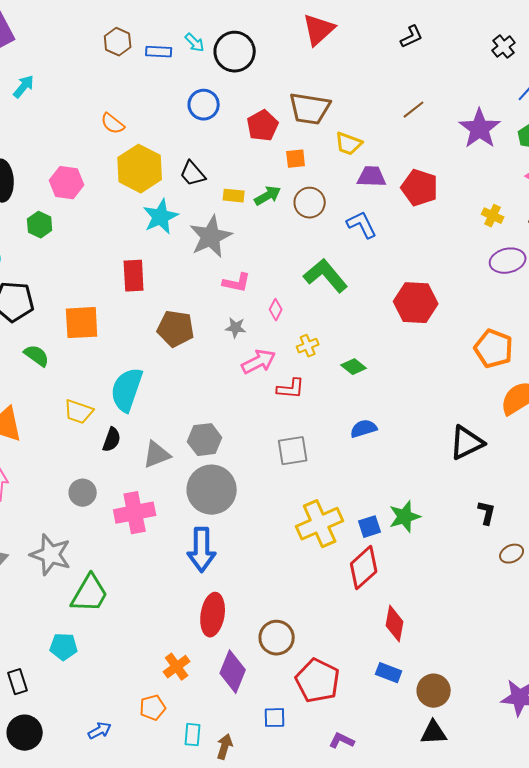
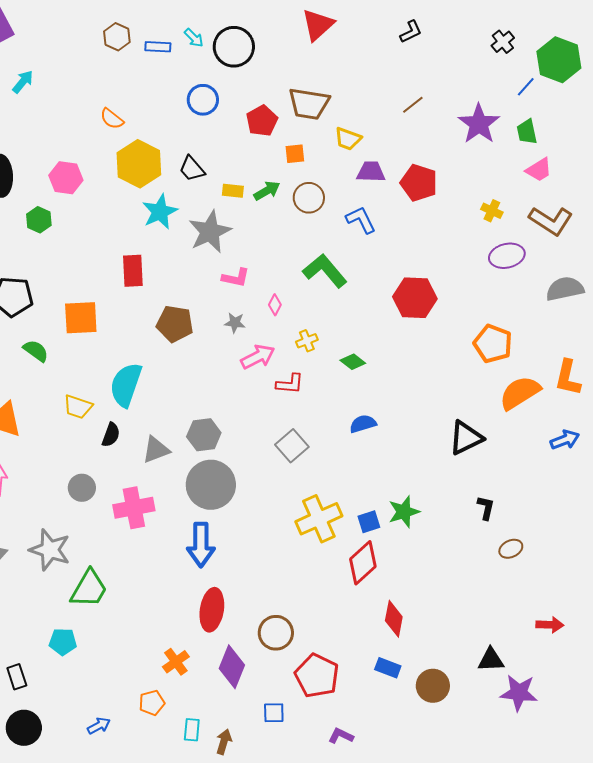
gray square: (293, 451) -> (292, 446), turned -32
black triangle: (434, 733) -> (491, 660), moved

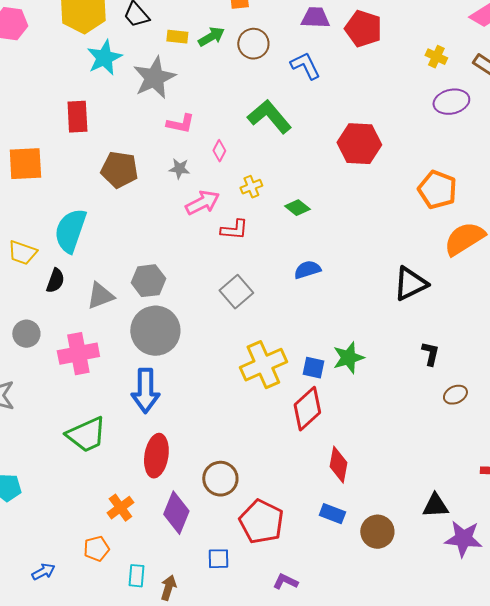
blue square: (369, 522) -> (313, 368), turned 30
green trapezoid: (89, 589) -> (86, 435), moved, turned 36

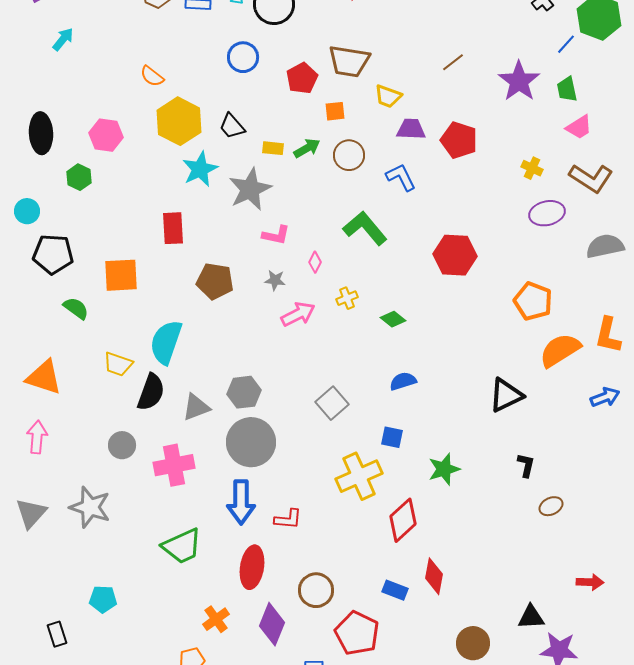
red L-shape: (234, 230) -> (288, 519), moved
black semicircle: (55, 281) -> (151, 392), size x1.5
blue square: (313, 368) -> (392, 437), moved
blue rectangle: (332, 514) -> (395, 590), moved

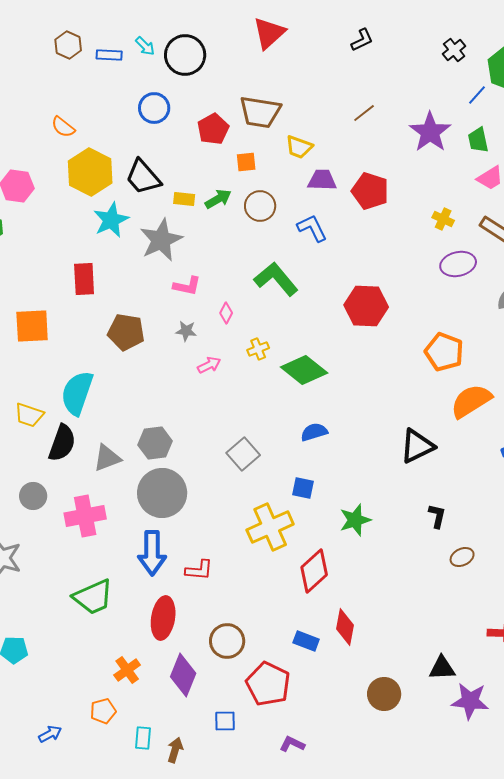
black trapezoid: (232, 126) -> (143, 177), size x1.4
pink arrow: (298, 314) -> (209, 365), size x0.7
green diamond: (393, 319) -> (304, 370), size x1.8

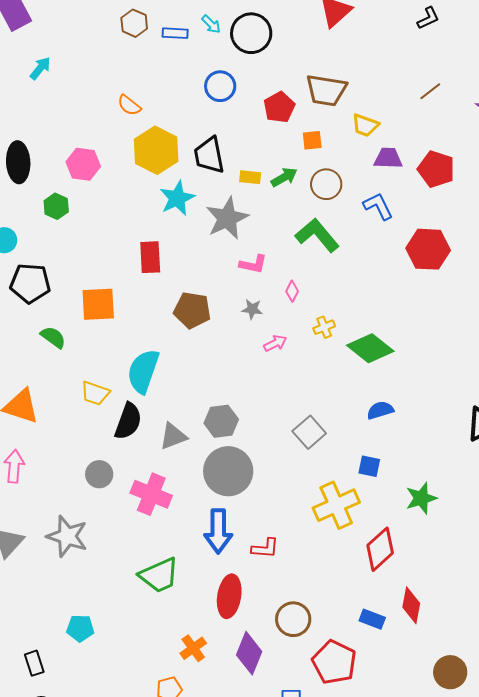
black trapezoid: (143, 177) -> (209, 155), turned 30
green L-shape: (276, 279) -> (317, 235), moved
red hexagon: (366, 306) -> (428, 249), moved
pink cross: (85, 516) -> (151, 494), turned 33

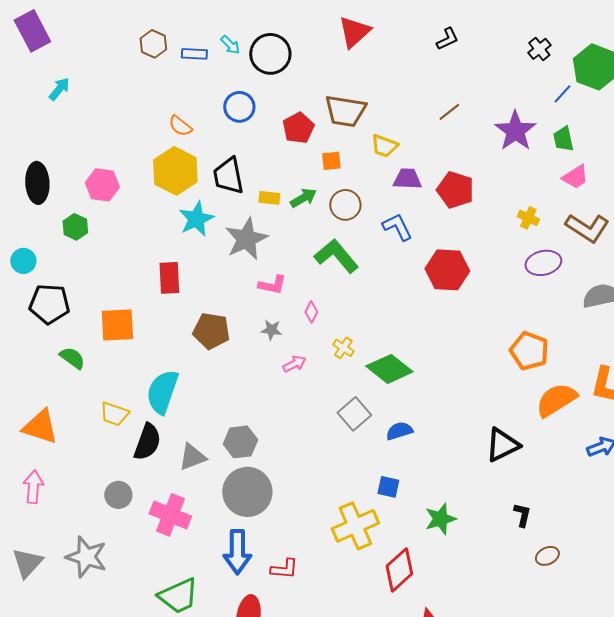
orange semicircle: (129, 105) -> (180, 126), moved
yellow cross: (324, 327) -> (343, 348), turned -35
gray square: (309, 432) -> (354, 414), moved

